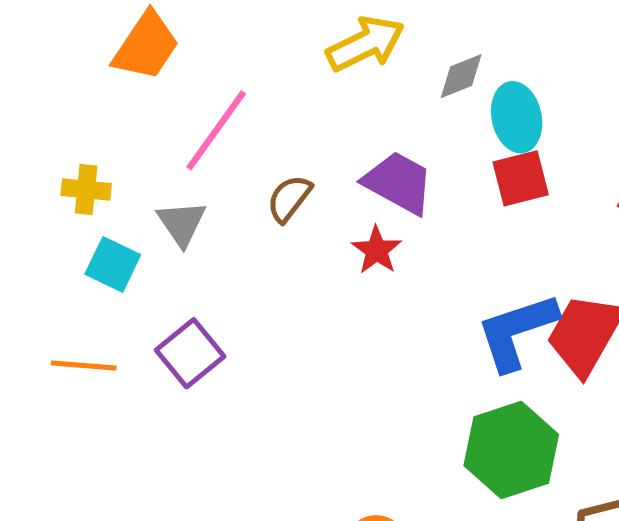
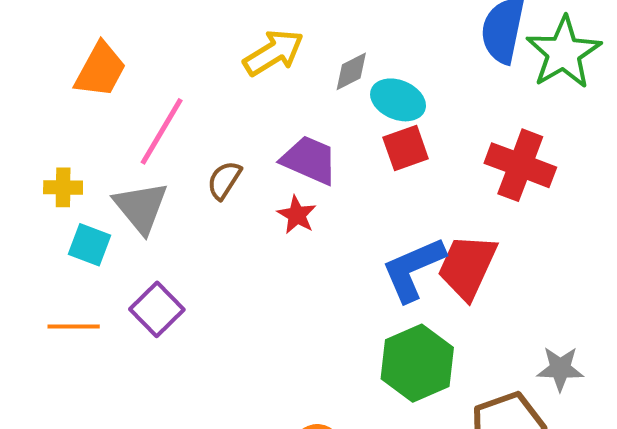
cyan ellipse: (517, 117) -> (398, 100), turned -50
gray triangle: (182, 223) -> (141, 207), size x1.4

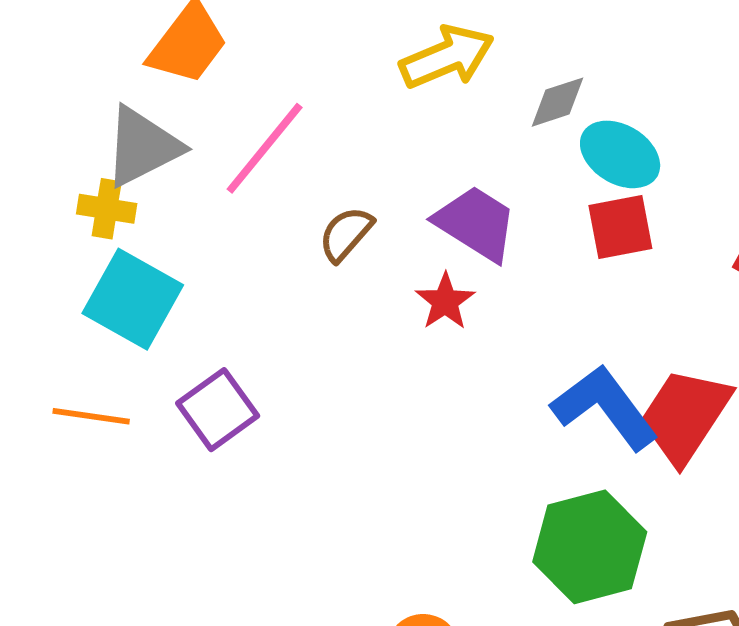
gray triangle: (141, 207) -> (142, 147), moved, turned 34
cyan square: (89, 245) -> (133, 299), size x1.5
blue L-shape: (413, 269) -> (605, 407), turned 68

